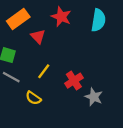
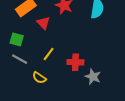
red cross: (74, 81) -> (75, 62), turned 35

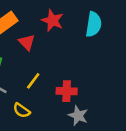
gray star: (93, 77) -> (78, 116), moved

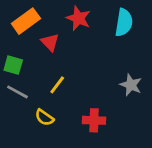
red cross: (67, 91) -> (94, 120), moved
gray star: (78, 116) -> (131, 85), moved

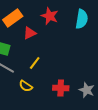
red triangle: (50, 42) -> (30, 33), turned 48
gray star: (131, 85) -> (87, 90), moved

